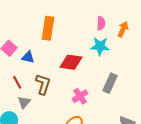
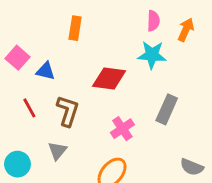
orange rectangle: (48, 28) -> (75, 28), size x0.7
gray triangle: (24, 102) -> (57, 151), moved

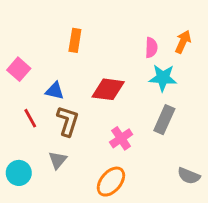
pink semicircle: (153, 21) -> (151, 48), moved
cyan star: (152, 55) -> (163, 78), moved
blue triangle: (46, 71) -> (55, 91), moved

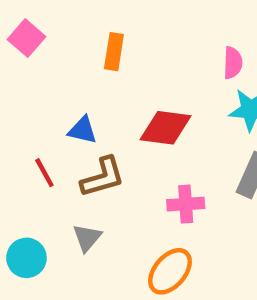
pink square: (19, 69) -> (26, 38), moved
brown L-shape: (68, 121) -> (103, 177), turned 56
pink cross: (121, 138) -> (186, 204), turned 30

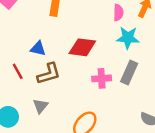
pink cross: (186, 204) -> (102, 78), moved

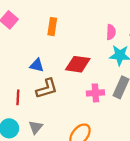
red line: (18, 71) -> (18, 97), moved, turned 32
gray triangle: (40, 106) -> (36, 127), moved

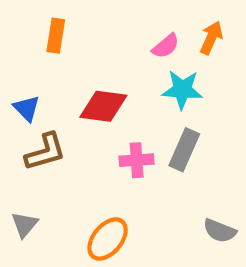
pink semicircle: (111, 32) -> (166, 46), turned 48
blue triangle: (37, 65) -> (27, 108), turned 32

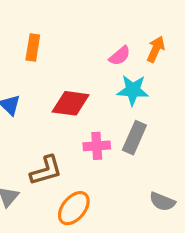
brown L-shape: (45, 152) -> (46, 170), moved

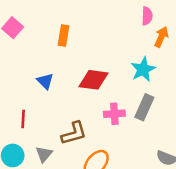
pink semicircle: (120, 56) -> (147, 16), moved, turned -48
cyan star: (133, 90) -> (143, 69), turned -30

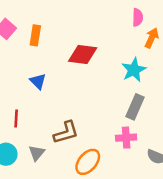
orange rectangle: (64, 36) -> (35, 35), moved
red diamond: (94, 80) -> (83, 55), moved
pink cross: (114, 114) -> (126, 138), moved

